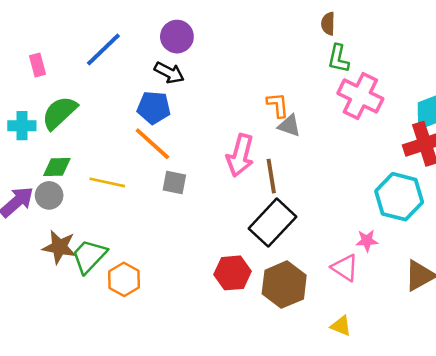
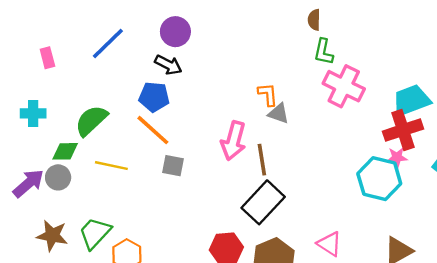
green semicircle: (59, 113) -> (91, 121), moved
pink star: (367, 241) -> (397, 157), moved
brown star: (59, 247) -> (52, 236), moved

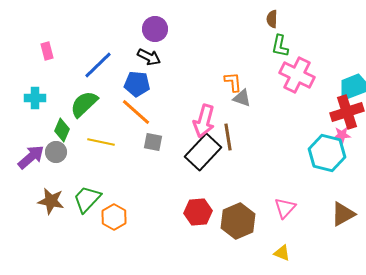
blue line: (108, 43) -> (98, 65), moved
green diamond: (65, 151) -> (62, 130), turned -65
black rectangle: (263, 202) -> (203, 152), moved
pink triangle: (329, 244) -> (285, 208), turned 40

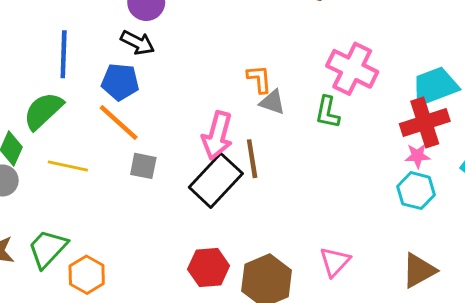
green L-shape: (280, 46) -> (328, 112), moved
blue line: (98, 65) -> (64, 54), turned -44
cyan hexagon: (327, 153) -> (416, 191), moved, size x0.7

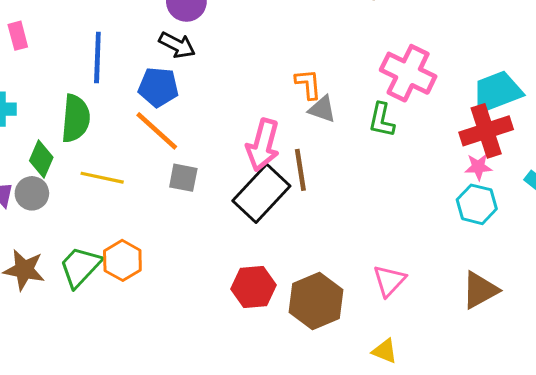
green semicircle: (43, 111) -> (76, 118), turned 138
orange hexagon: (87, 275) -> (122, 260), moved

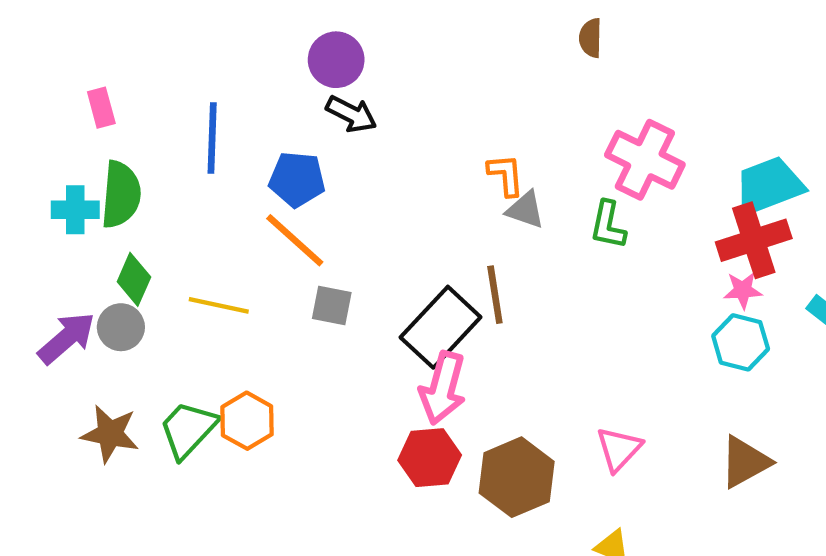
black arrow: (177, 45) -> (351, 114), moved
green semicircle: (76, 118) -> (121, 195), moved
pink arrow: (263, 145) -> (443, 388), moved

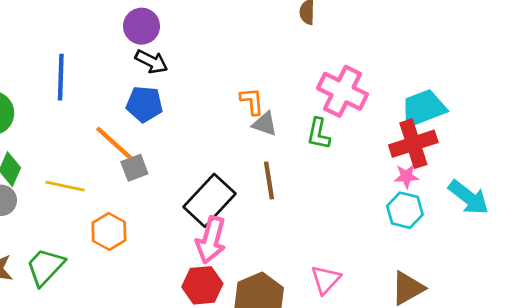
blue pentagon: (297, 179) -> (144, 104), moved
brown line: (495, 295) -> (269, 180), moved
gray square: (332, 305) -> (134, 168), moved, turned -32
orange hexagon: (247, 421) -> (109, 231), moved

